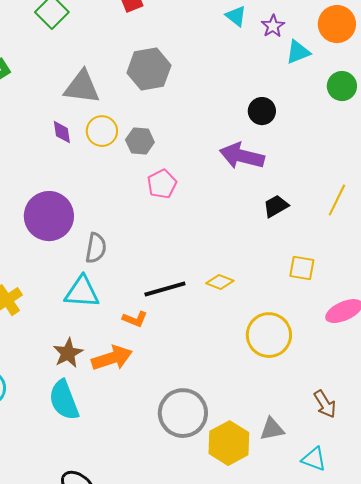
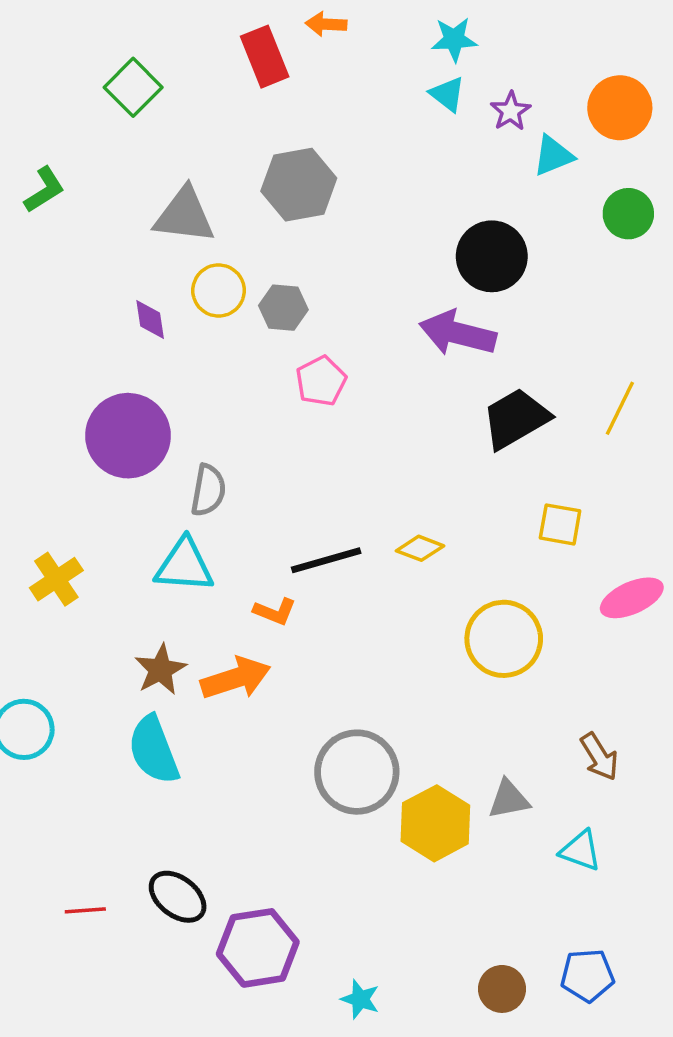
black circle: (262, 111) -> (492, 256), size x1.5
purple diamond: (62, 132) -> (150, 320), moved
black trapezoid: (276, 206) -> (516, 419), size x1.6

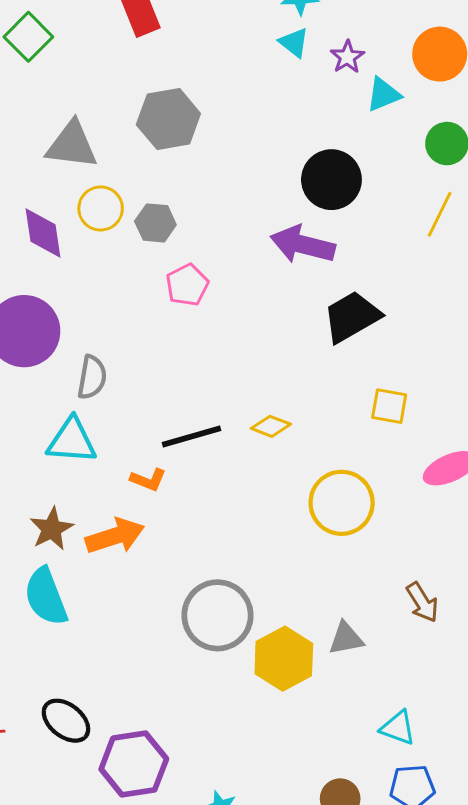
purple diamond: (150, 320) -> (43, 233), size x1.5
yellow line: (620, 408) -> (440, 214), moved
cyan triangle: (581, 851) -> (398, 728), moved

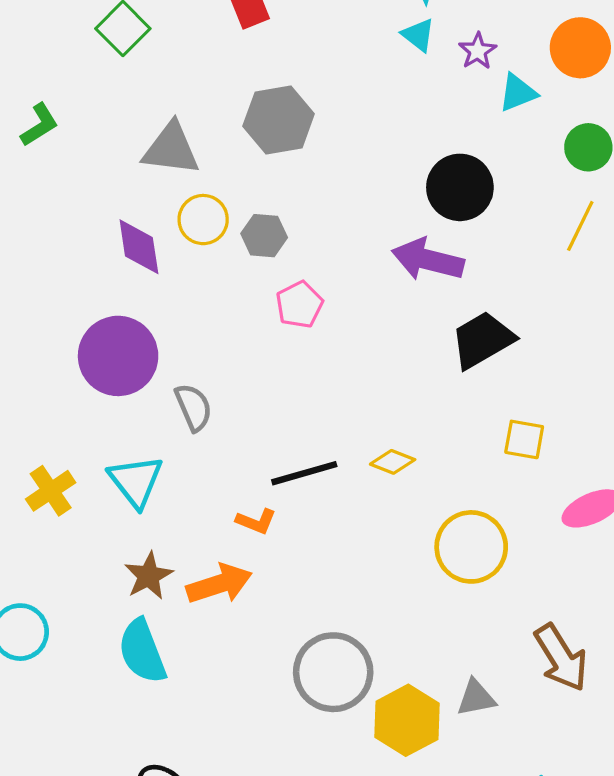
gray semicircle: (92, 377) -> (194, 407), turned -33
cyan triangle: (72, 441) -> (136, 481), moved, turned 48
brown arrow: (422, 602) -> (561, 658), size x1.5

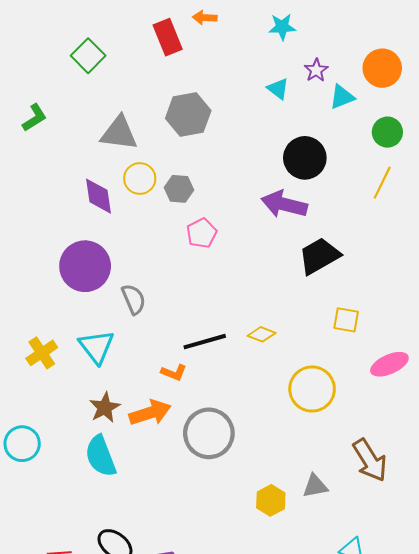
cyan triangle: (418, 35) -> (278, 89), moved
gray circle: (333, 672) -> (209, 433), moved
yellow hexagon: (407, 720) -> (271, 500), size x0.7

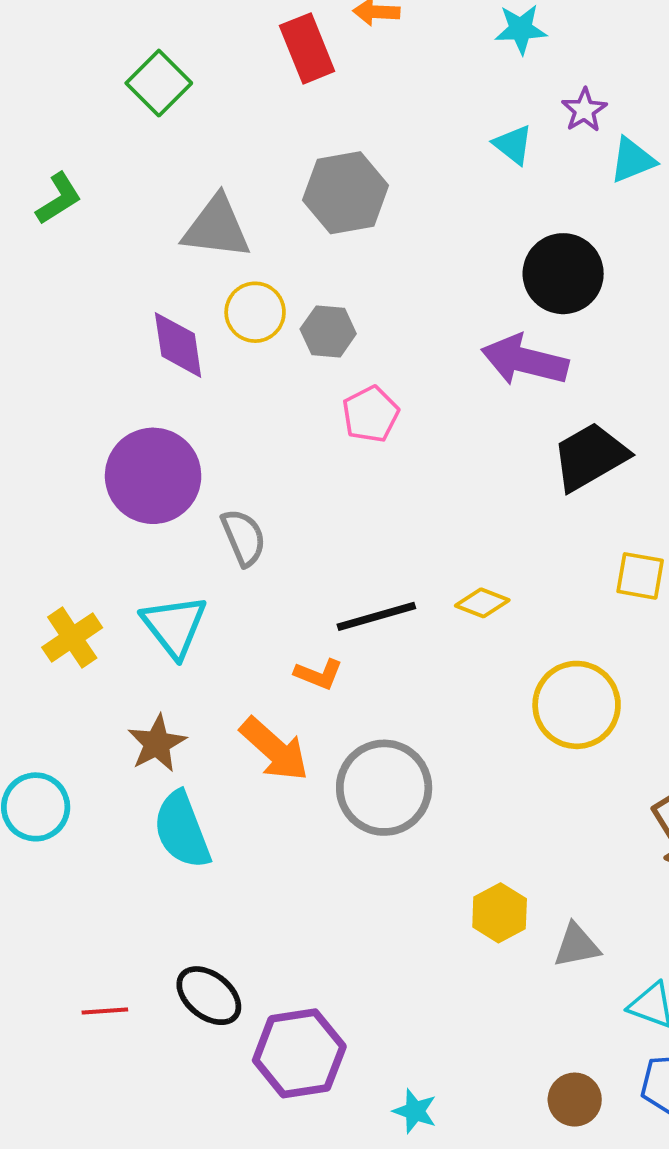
brown star: (105, 408) -> (157, 743), moved
orange arrow: (150, 413) -> (274, 749), turned 60
gray triangle: (315, 486) -> (577, 946), moved

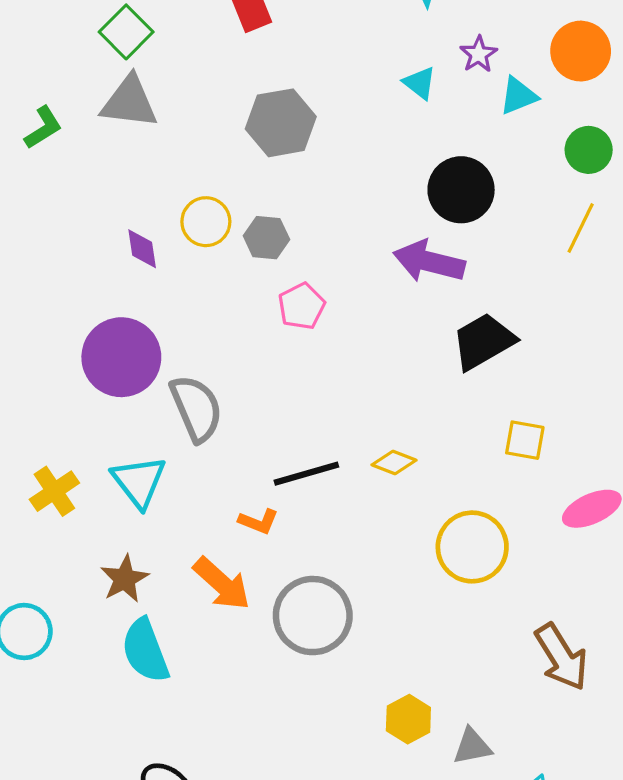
gray triangle: (217, 227) -> (129, 102), moved
purple diamond: (178, 345) -> (142, 249), size x0.7
gray semicircle: (244, 537) -> (196, 408), size x1.4

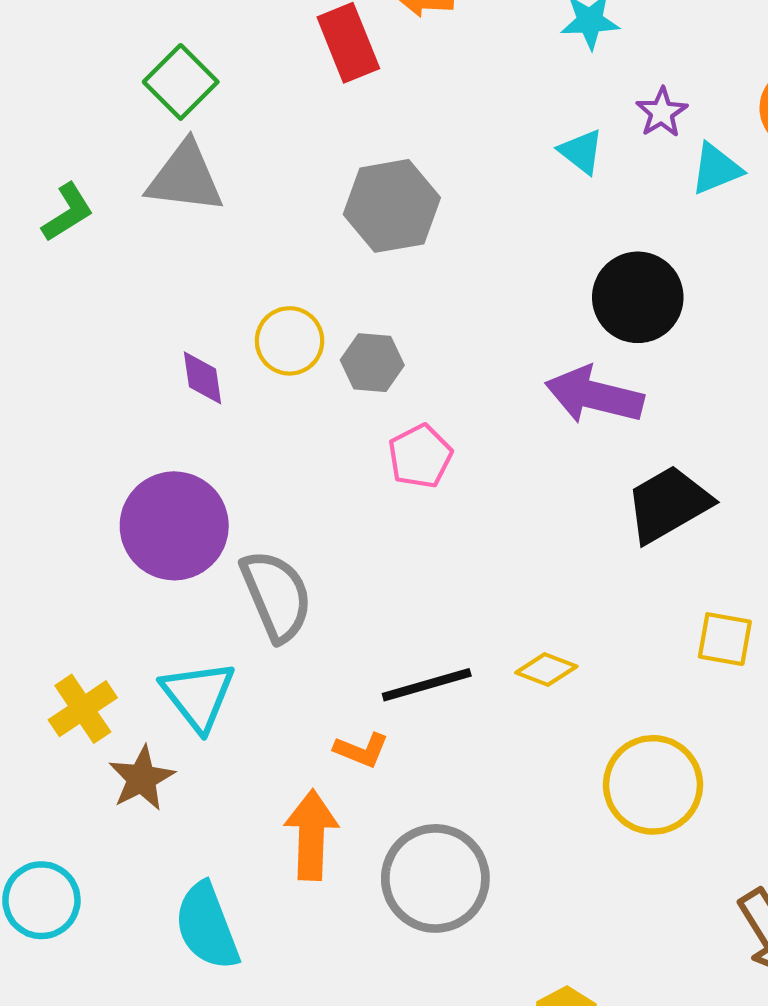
brown star: (125, 579) -> (142, 778), moved
orange arrow: (222, 584) -> (311, 835), turned -130

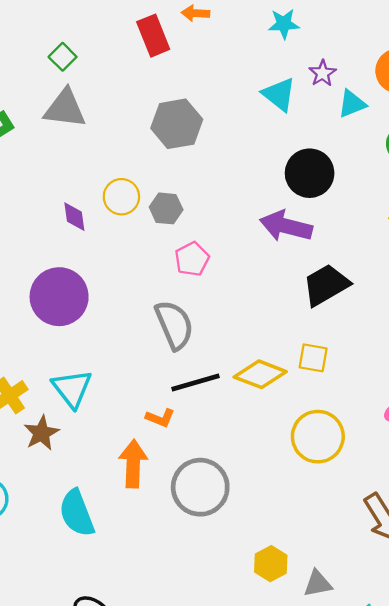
green square: (181, 82) -> (63, 57), size x0.7
cyan triangle: (581, 152) -> (279, 94), size x1.4
gray semicircle: (276, 596) -> (174, 325), moved
yellow square: (725, 639) -> (313, 358), moved
yellow diamond: (546, 670) -> (260, 374), size x1.6

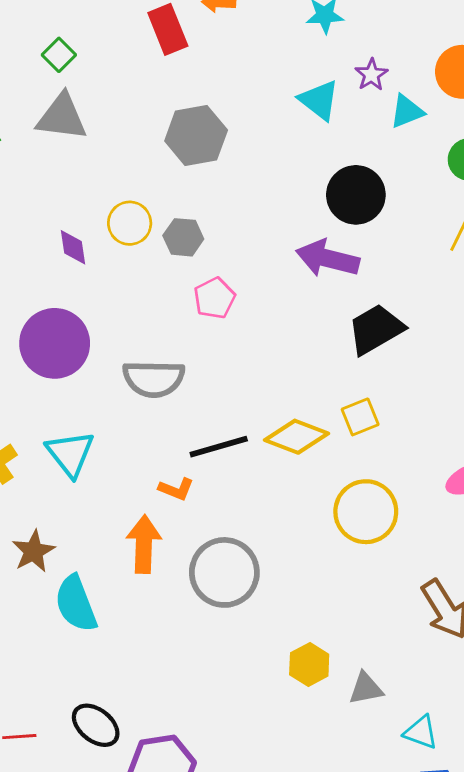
gray semicircle: (174, 325) -> (154, 379), moved, turned 114
yellow square: (313, 358) -> (360, 417), turned -32
brown star: (41, 433) -> (33, 551), moved

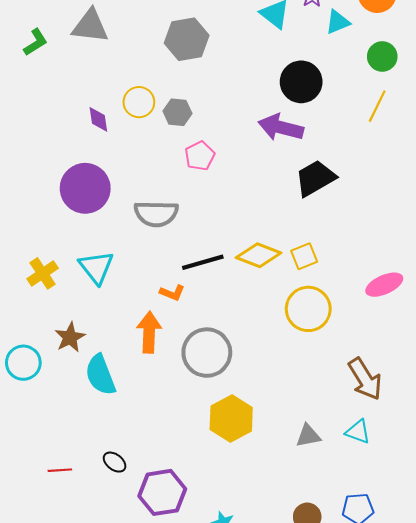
yellow square: (360, 417) -> (304, 256), moved
yellow hexagon: (309, 664) -> (231, 418), moved, size x1.5
black ellipse: (96, 725) -> (115, 462), size x0.7
cyan triangle: (421, 732) -> (358, 432), moved

